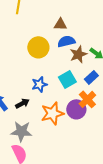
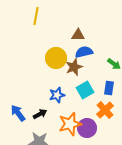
brown star: (78, 54) -> (74, 67), moved
blue rectangle: (91, 77) -> (109, 88), turned -40
purple circle: (76, 109) -> (87, 128), moved

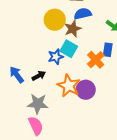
cyan square: (85, 90) -> (69, 49), moved, turned -30
orange cross: (105, 110) -> (96, 60), moved
orange star: (70, 124) -> (69, 86), turned -30

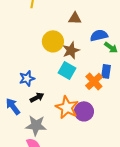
blue semicircle: (83, 14) -> (99, 35), moved
blue star: (56, 57) -> (27, 78), moved
blue arrow: (17, 75) -> (13, 106), moved

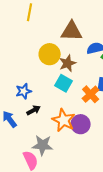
brown triangle: (75, 18) -> (72, 31), size x1.6
gray star: (36, 125) -> (43, 145), moved

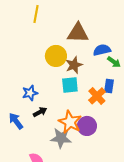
cyan square: (64, 83) -> (70, 85), turned -36
gray star: (43, 145) -> (61, 138), moved

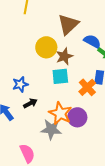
brown triangle: (78, 33) -> (68, 24), turned -45
blue semicircle: (102, 50) -> (92, 41), turned 42

